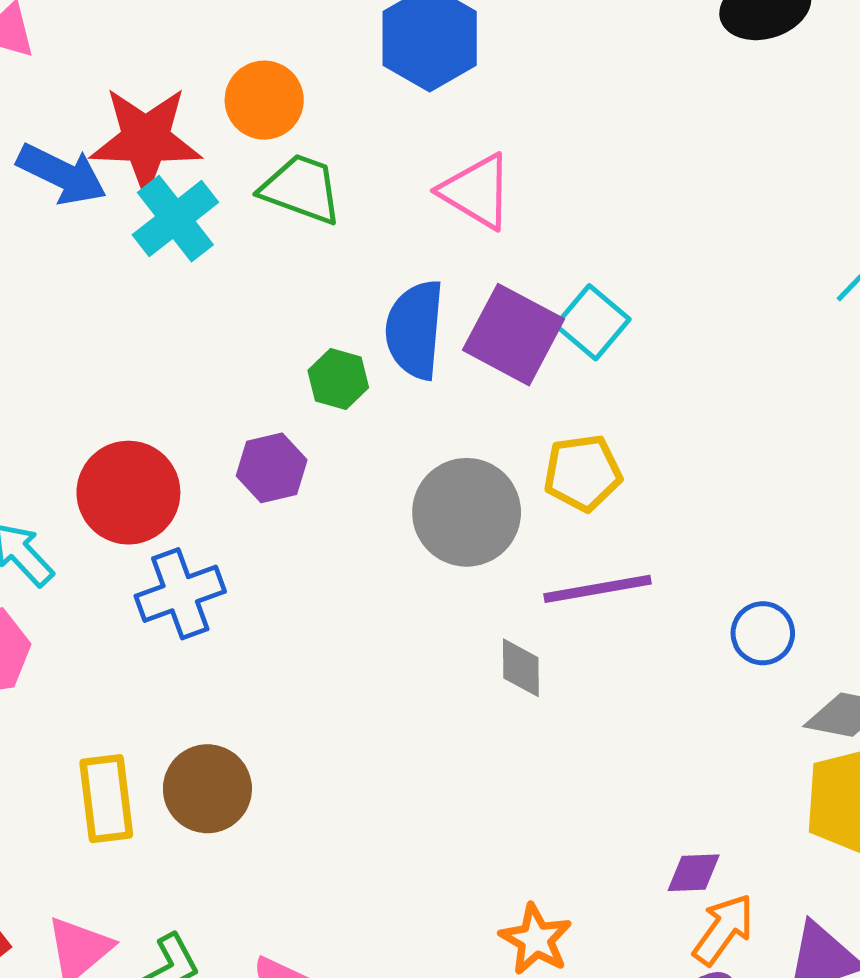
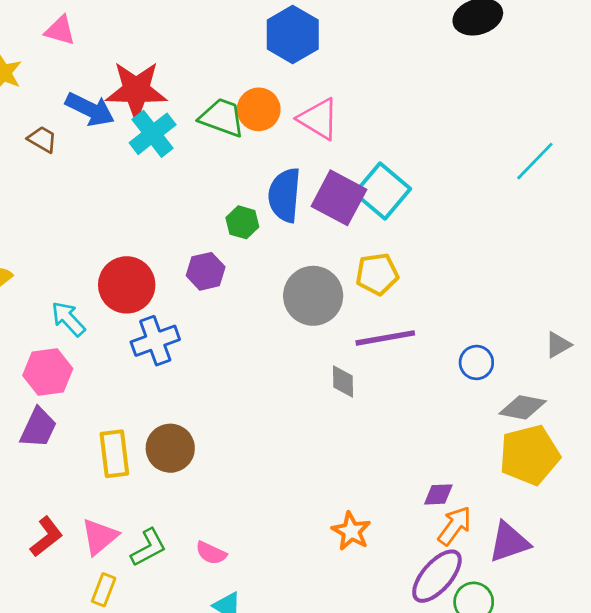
orange circle: (264, 100) -> (259, 109), moved
cyan square: (592, 322) -> (383, 191), size x1.4

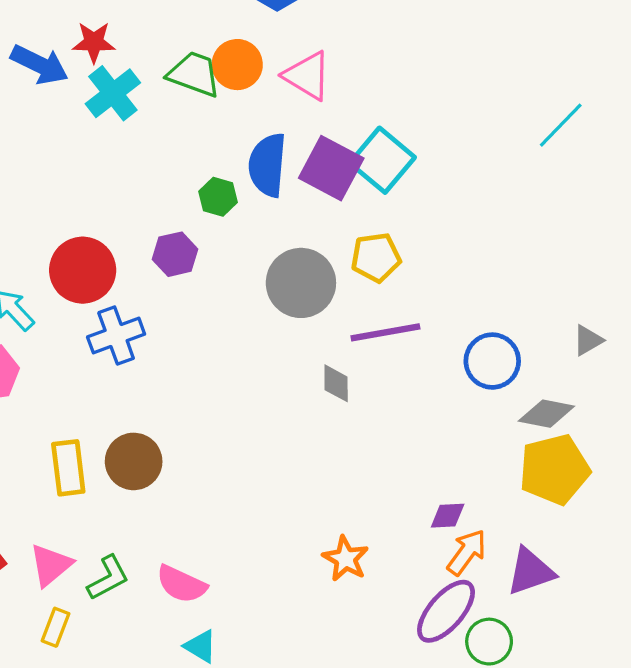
red star: (136, 90) -> (94, 42), size x0.6
blue circle: (476, 362) -> (492, 361), size x1.4
pink semicircle: (211, 553) -> (181, 584), size x1.4

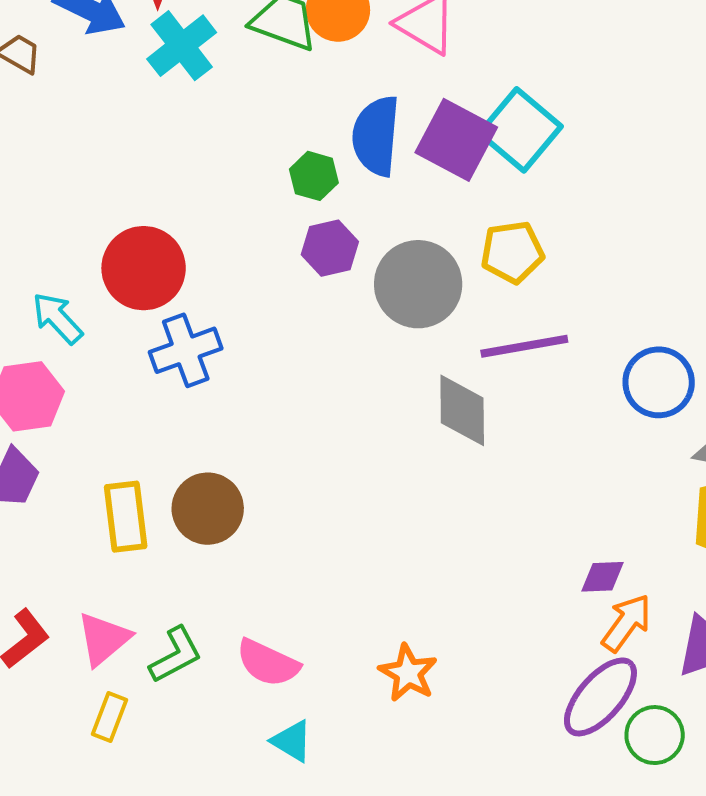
purple hexagon: (175, 254) -> (330, 248), moved
gray diamond: (336, 383) -> (462, 410), size x1.5
orange star: (346, 559) -> (408, 673), moved

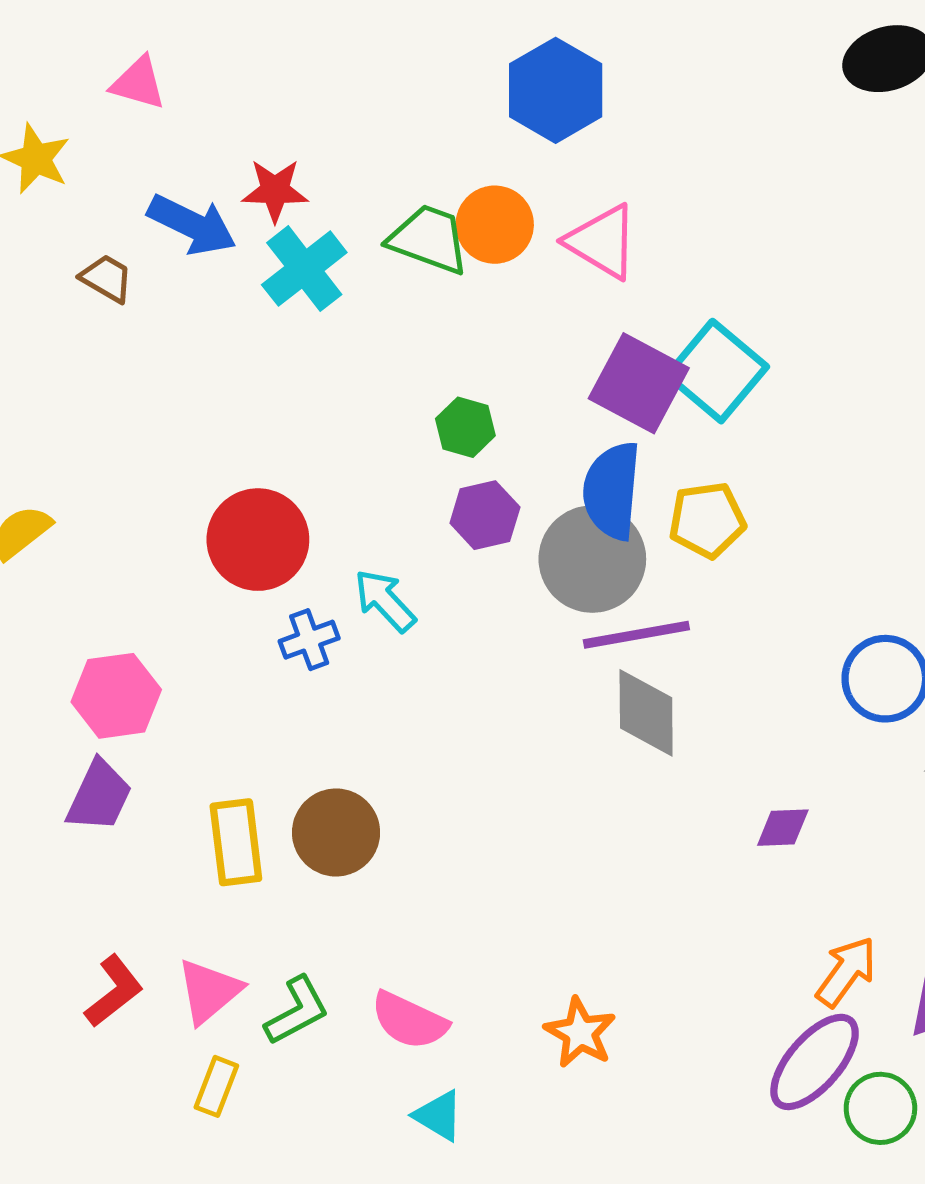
blue semicircle: (376, 136) -> (612, 491), moved
cyan arrow: (57, 318) -> (385, 601), moved
purple line: (524, 346) -> (636, 635), moved
blue cross: (186, 350) -> (309, 640), size x0.7
purple diamond: (602, 577) -> (783, 828), moved

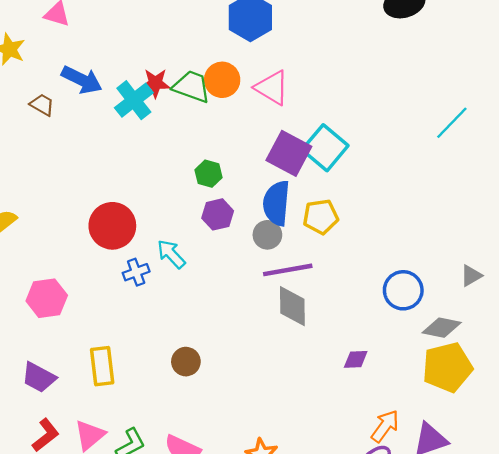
red star: (275, 190) -> (155, 83), moved
gray circle: (592, 559) -> (267, 235), size x0.6
purple trapezoid: (99, 796) -> (39, 377), moved, turned 93
brown circle: (336, 832) -> (186, 362), moved, size x0.7

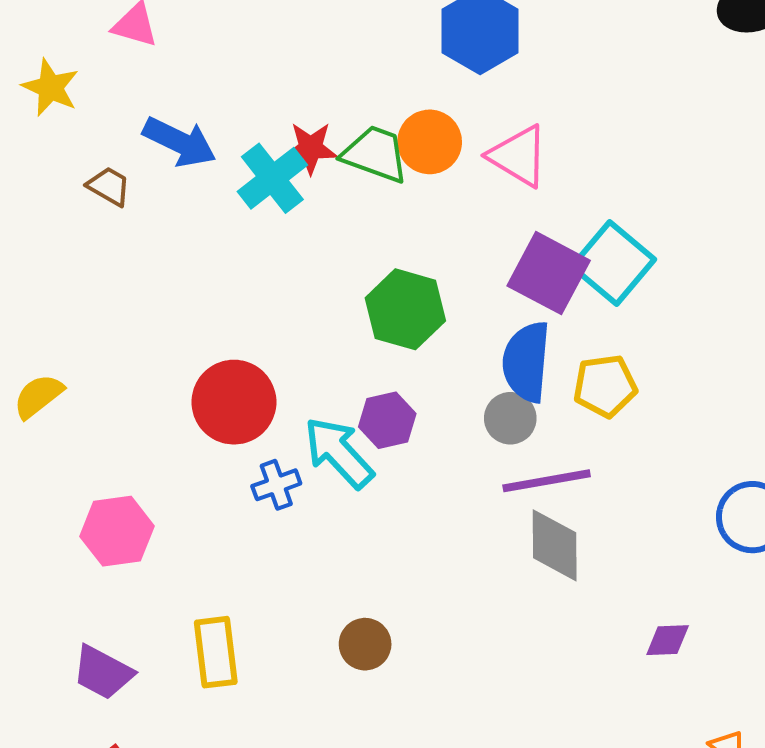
green hexagon: (209, 174) -> (405, 309), size x1.6
purple hexagon: (218, 214) -> (387, 420), moved
cyan arrow: (171, 254) -> (339, 453), size x1.4

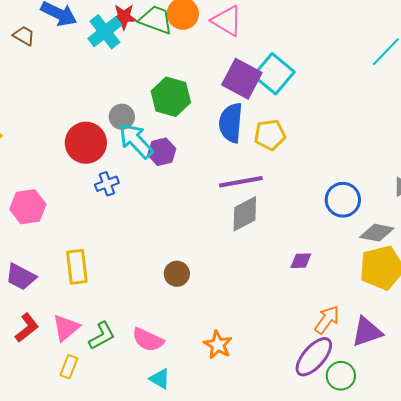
gray circle: (510, 418) -> (122, 117), moved
cyan arrow: (339, 453) -> (136, 141), moved
gray diamond: (555, 545) -> (245, 214), turned 63
brown circle: (365, 644) -> (177, 274), moved

